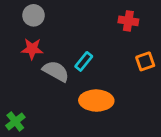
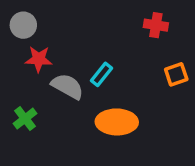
gray circle: (34, 15) -> (23, 25), moved
green cross: (15, 121) -> (25, 119), moved

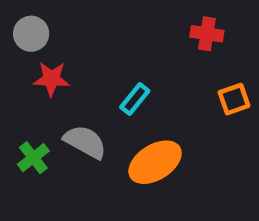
gray semicircle: (67, 86) -> (85, 142), moved
orange ellipse: (117, 122) -> (155, 162), turned -33

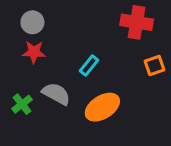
gray circle: (31, 34) -> (32, 22), moved
red cross: (207, 34) -> (137, 22), size x1.5

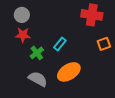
gray semicircle: (56, 94) -> (38, 79), moved
green cross: (22, 104) -> (37, 53), moved

